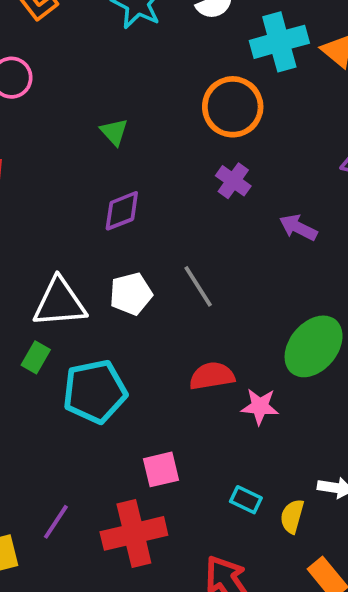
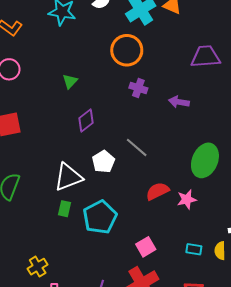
green triangle: (114, 132) -> (70, 81), turned 42

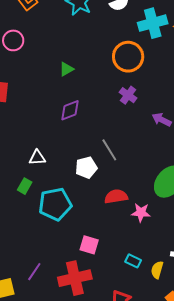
white pentagon: (103, 162) -> (86, 167), moved
white triangle: (68, 177) -> (37, 158), size x0.6
pink square: (146, 247) -> (89, 245), turned 30

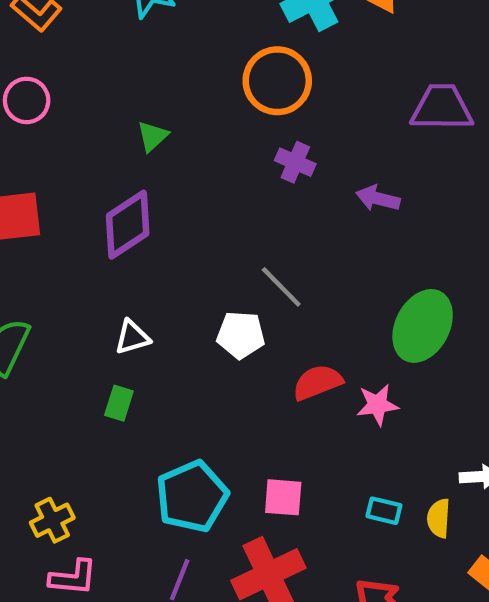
purple diamond: (70, 110) -> (128, 225), moved, size x1.4
white pentagon: (86, 167) -> (241, 335), turned 30
cyan pentagon: (55, 204) -> (192, 496), moved

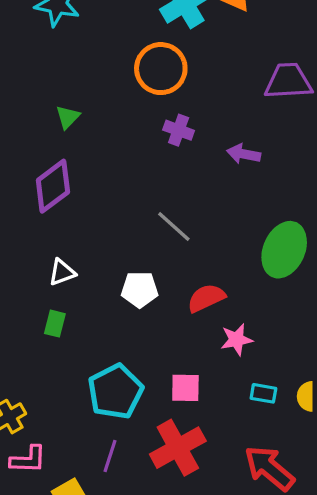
white pentagon: (241, 335) -> (140, 289), moved
pink star: (377, 405) -> (237, 340), moved

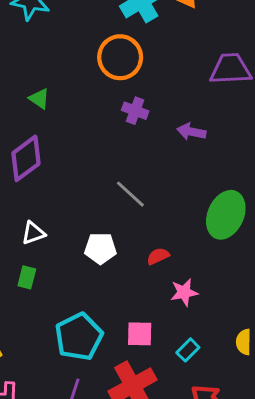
green triangle: (68, 117) -> (39, 99), turned -40
red semicircle: (206, 298) -> (158, 256), size x0.7
cyan rectangle: (263, 393) -> (188, 350), moved, turned -55

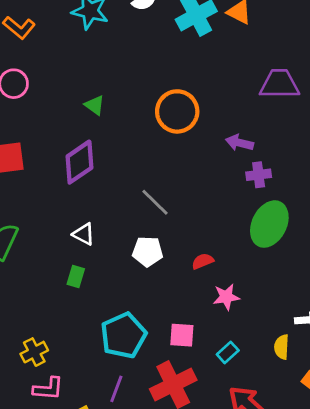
orange circle: (120, 57) -> (177, 111), moved
purple cross: (135, 111) -> (259, 175), moved, turned -30
gray line: (130, 194) -> (155, 202), moved
white triangle: (33, 233) -> (84, 234), turned 45

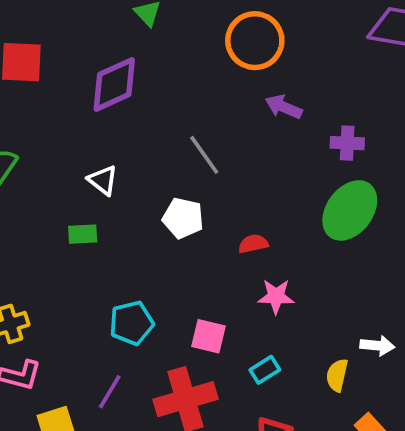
purple arrow: (239, 143) -> (284, 107), moved
green rectangle: (76, 276) -> (83, 234), turned 60
cyan pentagon: (123, 335) -> (132, 323), size x0.7

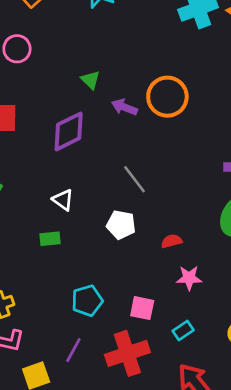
purple arrow: (284, 107) -> (124, 107), moved

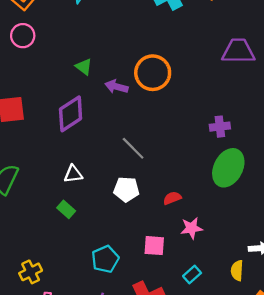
pink circle: (17, 49) -> (23, 36), moved
white triangle: (63, 200) -> (73, 174), turned -36
green rectangle: (50, 239) -> (66, 209), turned 54
pink square: (142, 308) -> (154, 246), moved

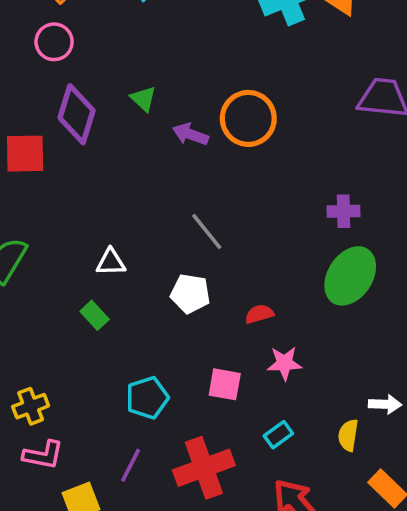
purple diamond: (71, 114) -> (77, 114), moved, turned -45

